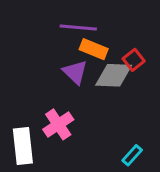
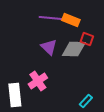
orange rectangle: (94, 49) -> (71, 20), moved
red square: (134, 60) -> (87, 39), turned -32

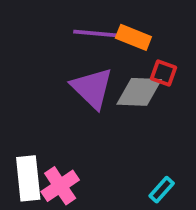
purple triangle: (49, 47) -> (92, 88), size x1.4
pink cross: (38, 81) -> (60, 186), moved

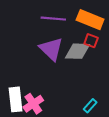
orange rectangle: (133, 37) -> (90, 20), moved, size x1.4

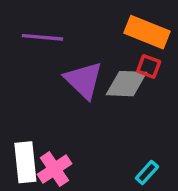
purple line: (53, 19) -> (43, 37), moved

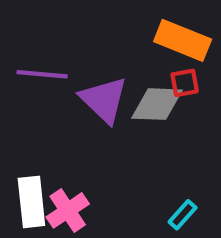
purple line: (43, 37) -> (42, 74), moved
red square: (149, 66) -> (185, 83), turned -30

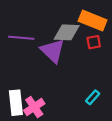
gray diamond: (157, 104) -> (67, 32), moved
cyan rectangle: (183, 215) -> (93, 97), moved

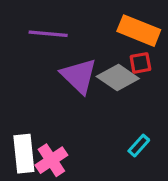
gray diamond: (67, 32) -> (118, 78), moved, turned 32
purple line: (21, 38) -> (48, 34), moved

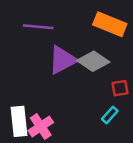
red square: (140, 63) -> (120, 88), moved
purple triangle: (79, 76) -> (62, 60), turned 48

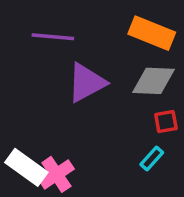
gray diamond: (93, 61) -> (154, 81), moved, turned -32
white rectangle: (19, 121) -> (26, 167), turned -48

